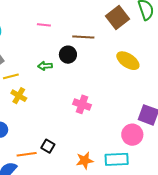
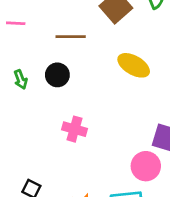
black circle: (68, 55) -> (57, 75), moved
green arrow: (45, 66) -> (21, 79), turned -104

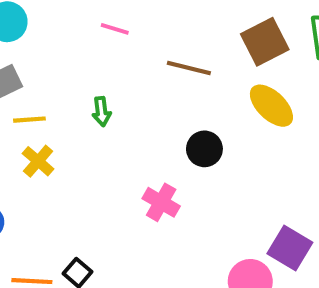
yellow ellipse: (134, 65) -> (271, 106), moved
black circle: (57, 75) -> (204, 149), moved

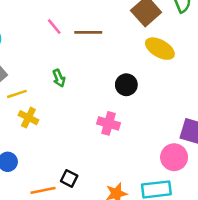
pink line: (115, 29) -> (54, 27), turned 48
brown line: (189, 68) -> (88, 32), moved

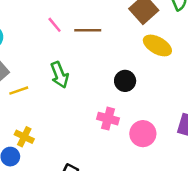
green arrow: (59, 78) -> (59, 75), size x1.5
yellow cross: (28, 118) -> (24, 137), moved
pink circle: (174, 157) -> (143, 134), moved

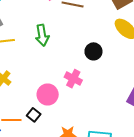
pink circle: (143, 134) -> (48, 94), moved

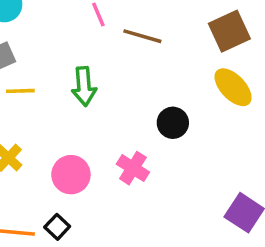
pink circle: (48, 94) -> (71, 175), moved

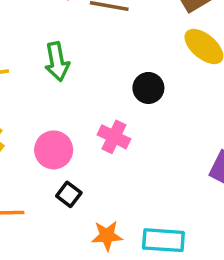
black square: (57, 227) -> (69, 194), moved

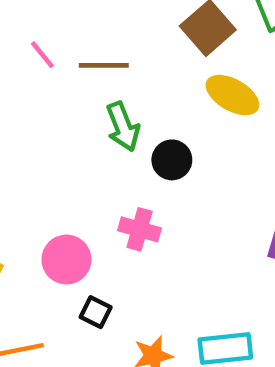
green arrow: (57, 62) -> (123, 127), moved

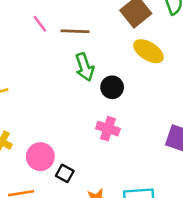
pink cross: (140, 229) -> (108, 129), moved
pink circle: (66, 260) -> (40, 157), moved

